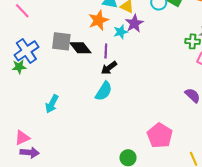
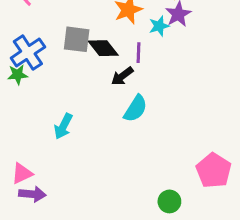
black arrow: (109, 68) -> (122, 76), moved

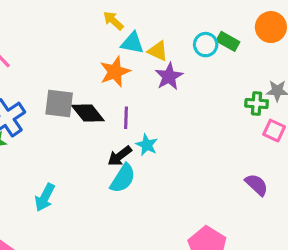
cyan star: (159, 26) -> (147, 145), moved, turned -30
black arrow: (122, 76) -> (120, 156), moved

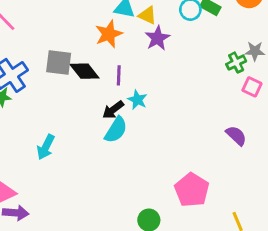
green cross: (257, 103) -> (236, 63), turned -30

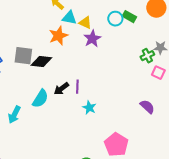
black diamond: (84, 71) -> (41, 62), turned -45
purple line: (119, 75) -> (77, 87), moved
cyan star: (137, 100) -> (89, 108), moved
cyan semicircle: (116, 130) -> (40, 99), moved

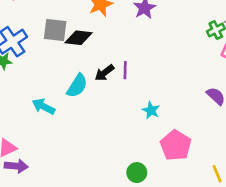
cyan star: (89, 108) -> (151, 110), moved
cyan arrow: (14, 115) -> (43, 106), turned 90

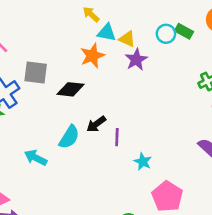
gray square: (55, 30) -> (36, 72), moved
purple line: (125, 70) -> (117, 137), moved

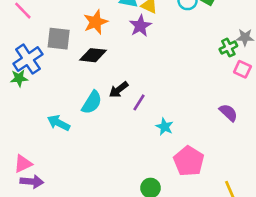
orange star: (92, 56) -> (96, 22), moved
purple star: (136, 60) -> (140, 26), moved
purple line: (117, 137) -> (139, 102), turned 30

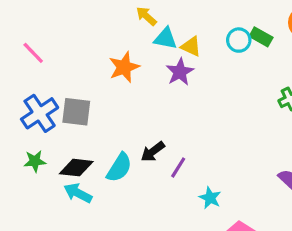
gray square: (59, 39) -> (76, 112), moved
black diamond: (93, 55) -> (76, 168), moved
green star: (19, 78) -> (35, 161), moved

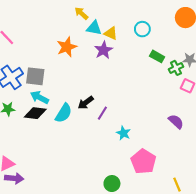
green rectangle: (261, 37) -> (157, 56), moved
cyan arrow: (78, 193) -> (39, 97), moved

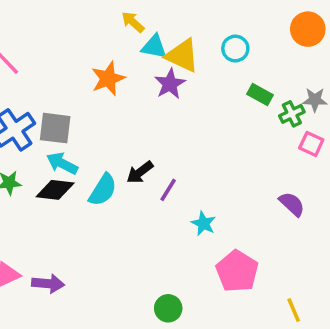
yellow triangle: (111, 33) -> (182, 56), size x1.5
purple arrow: (14, 178) -> (48, 284), moved
green circle: (112, 184) -> (168, 308), moved

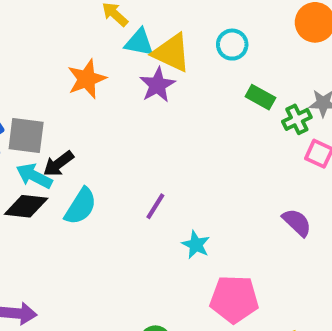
black arrow: (140, 172) -> (58, 164), moved
pink pentagon: (237, 271) -> (234, 299), turned -30

